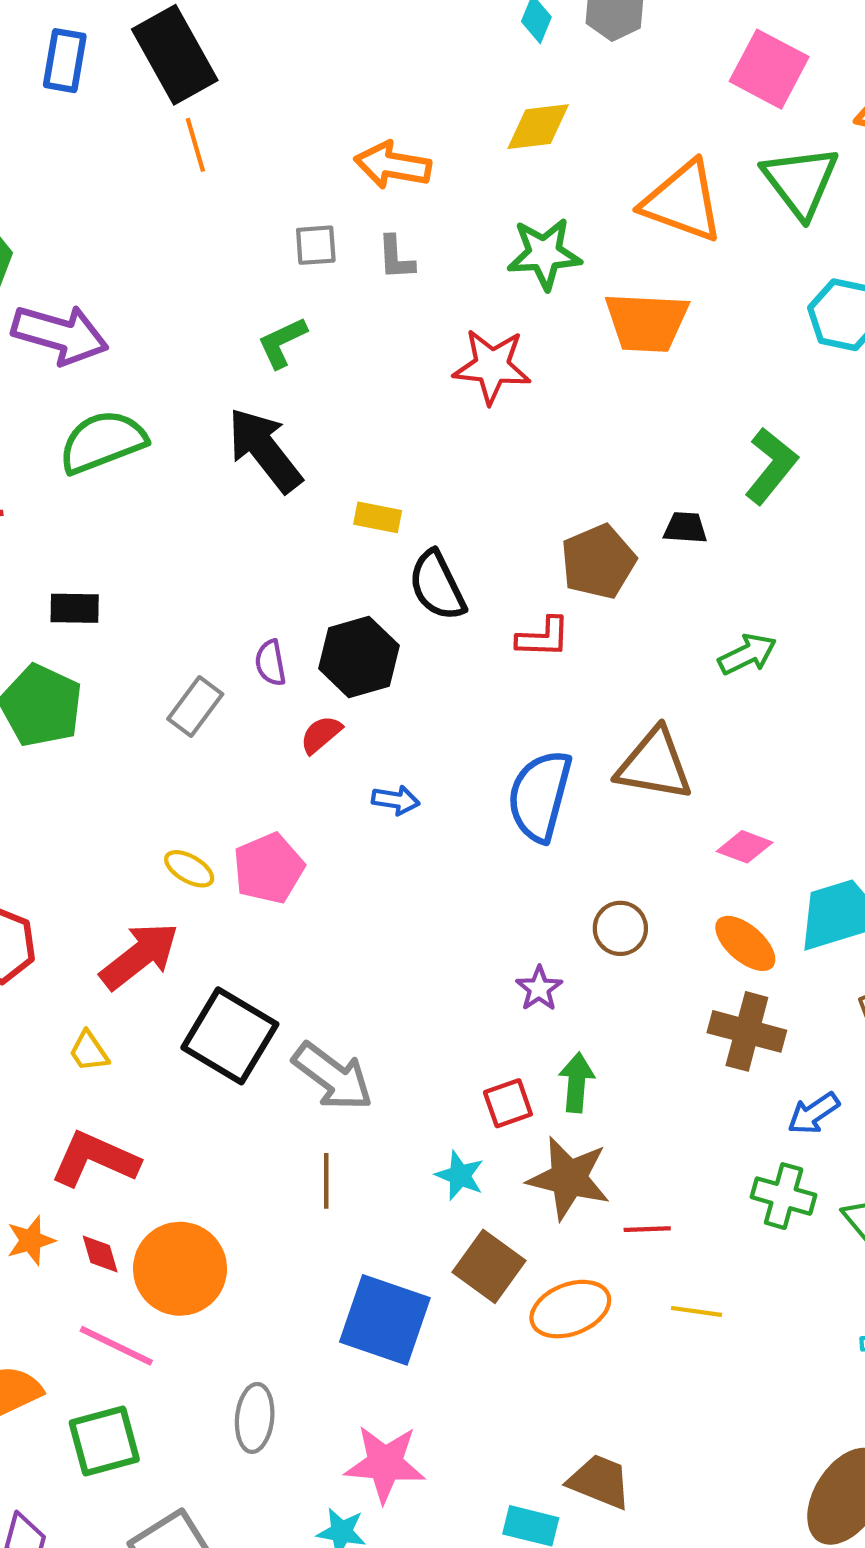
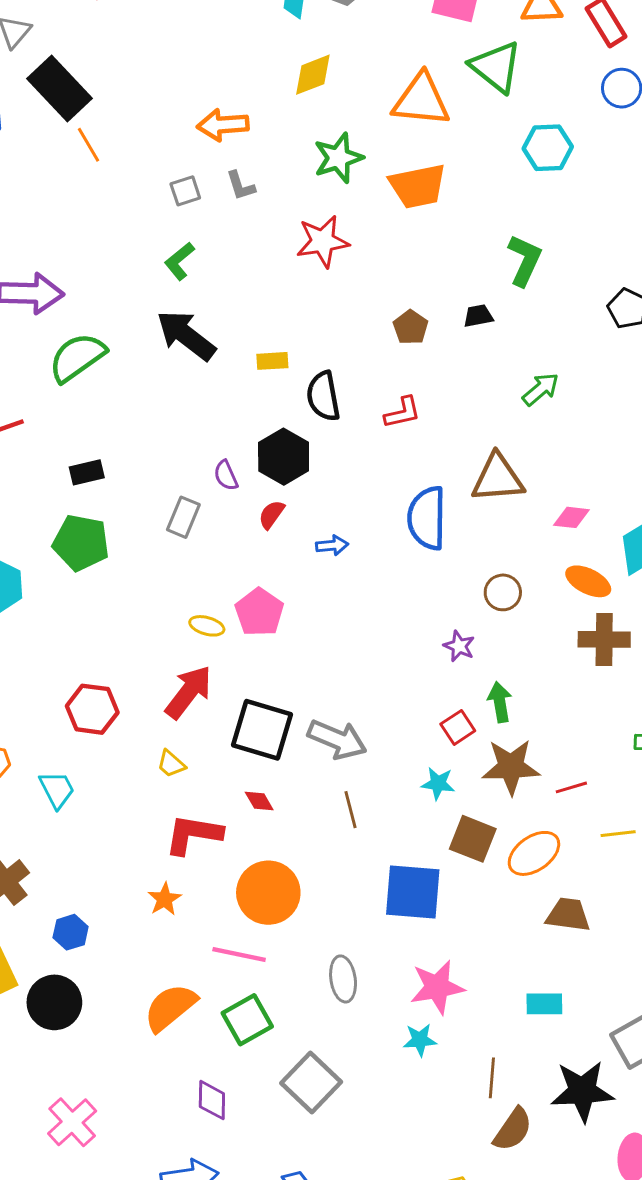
brown pentagon: (598, 562) -> (411, 327), moved, size x0.7
black semicircle: (437, 586) -> (323, 396), turned 30
red diamond: (100, 1254) -> (259, 801), moved
brown trapezoid: (600, 1481) -> (568, 915), moved

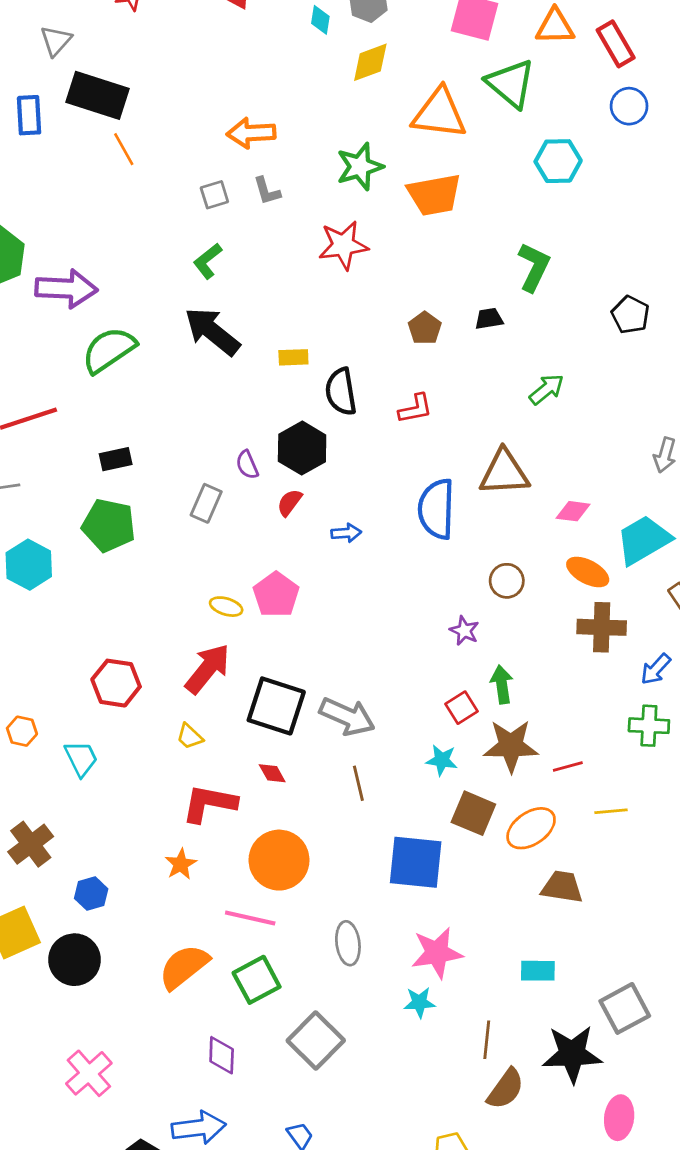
yellow diamond: (313, 75) -> (370, 62), moved
black rectangle: (60, 88) -> (98, 95), turned -30

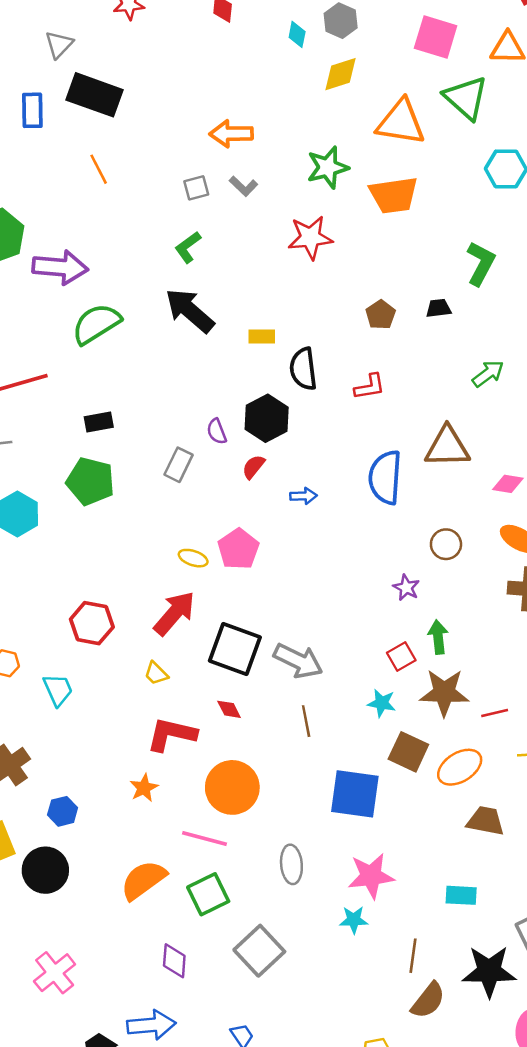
orange line: (124, 149) -> (99, 169), moved
gray L-shape: (267, 191) -> (243, 186), turned -32

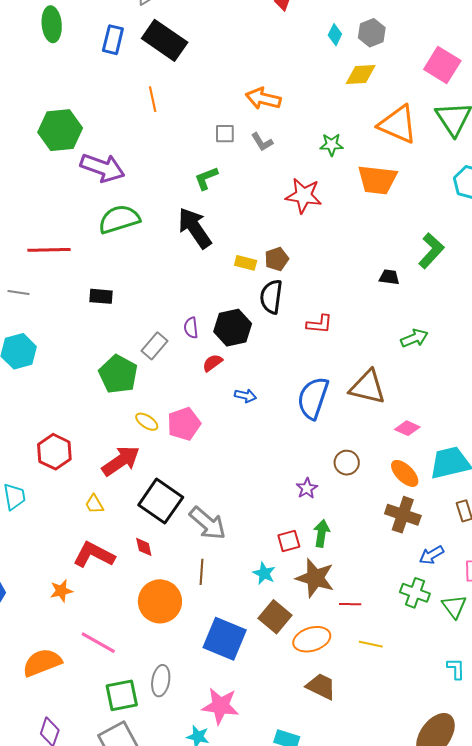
green star: (328, 167) -> (332, 145), size x0.7
brown pentagon: (381, 315) -> (277, 259), moved
green pentagon: (90, 481) -> (118, 374), moved
orange circle: (232, 787) -> (160, 601), moved
green square: (208, 894) -> (122, 695), moved

